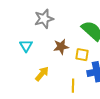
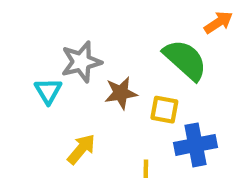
gray star: (44, 19) -> (81, 62), moved

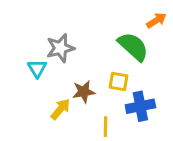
brown star: (121, 93) -> (84, 92), moved

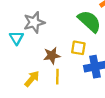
yellow arrow: (60, 109) -> (32, 79), moved
yellow line: (105, 127) -> (57, 77), moved

